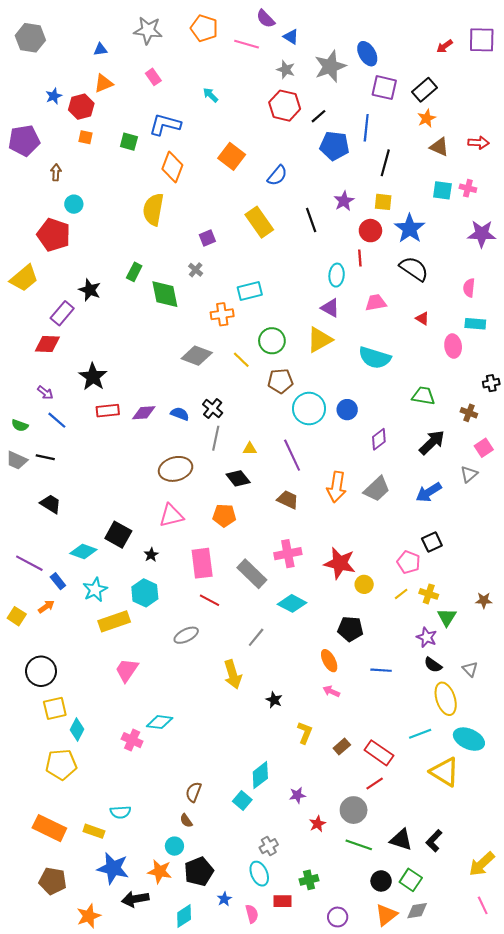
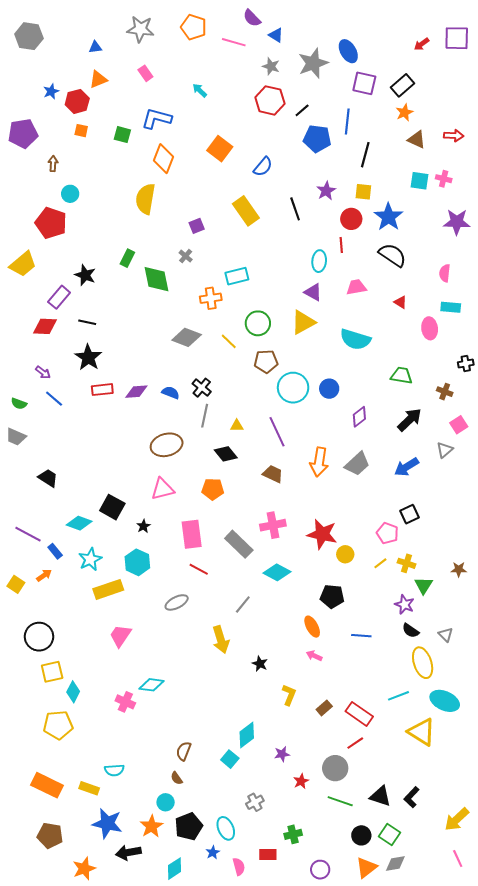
black line: (45, 457) -> (87, 322), moved
orange star: (160, 871) -> (151, 826), turned 30
cyan ellipse: (259, 874) -> (226, 828), moved

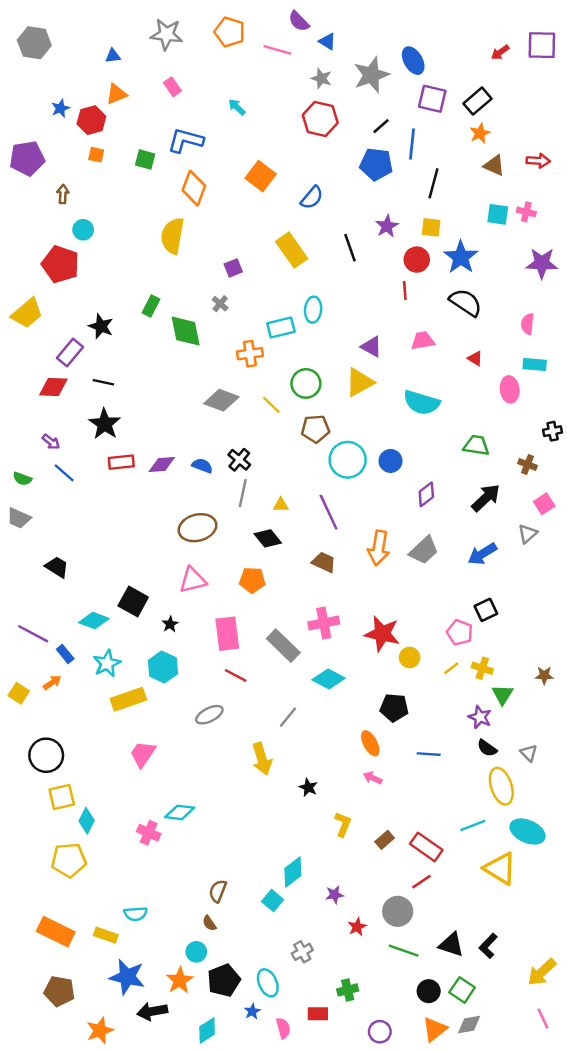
black line: (302, 110) -> (381, 126), moved
cyan ellipse: (319, 261) -> (313, 310), moved

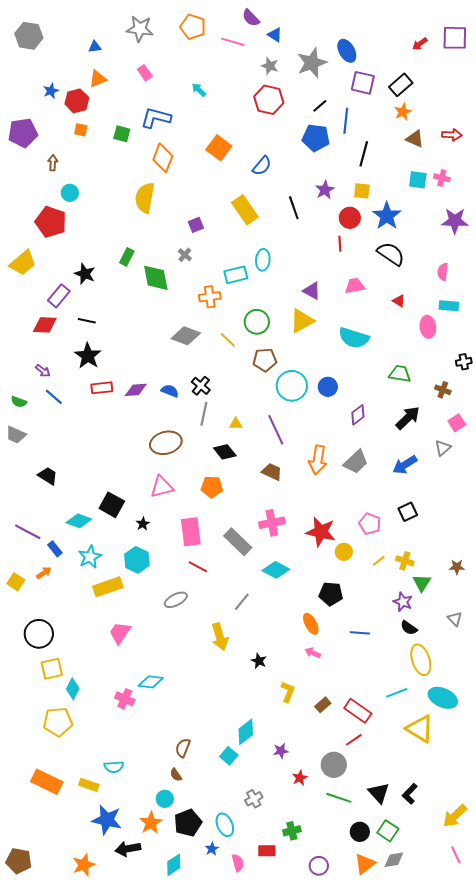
pink pentagon: (460, 633) -> (370, 524), moved
gray triangle: (529, 753) -> (455, 619), moved
black triangle: (451, 945) -> (379, 793), turned 30
brown pentagon: (59, 991) -> (19, 861), moved

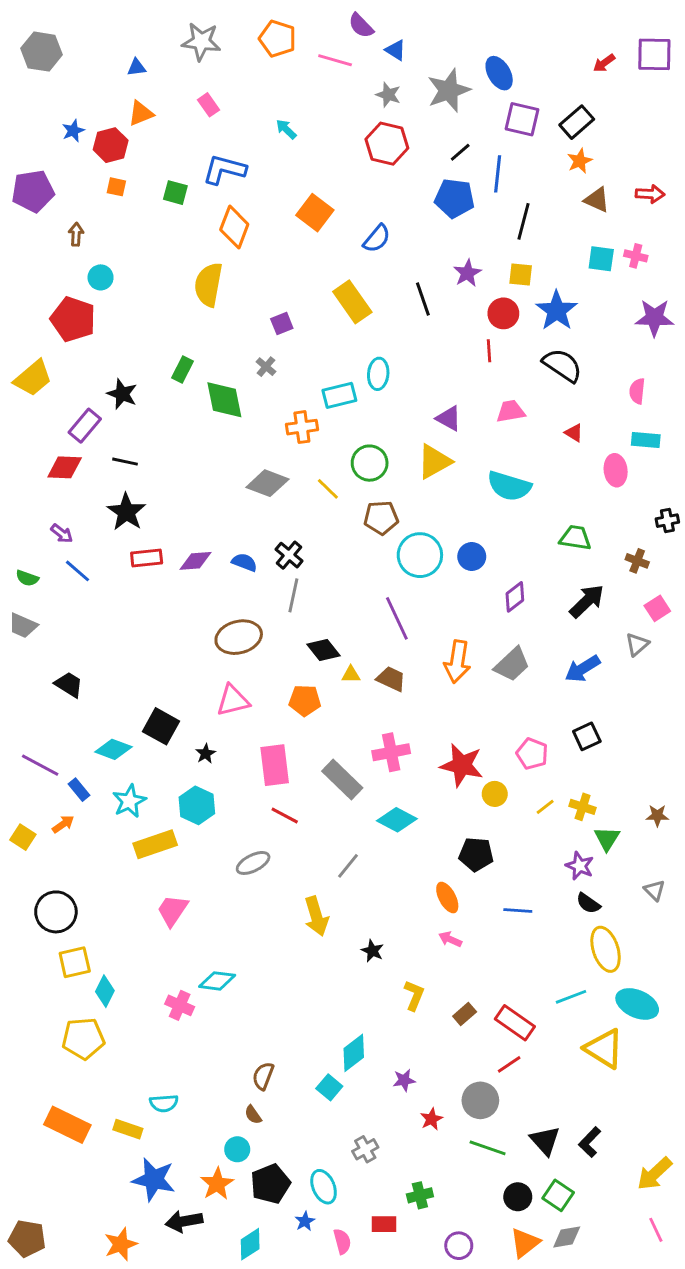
yellow triangle: (236, 424) -> (351, 675), moved

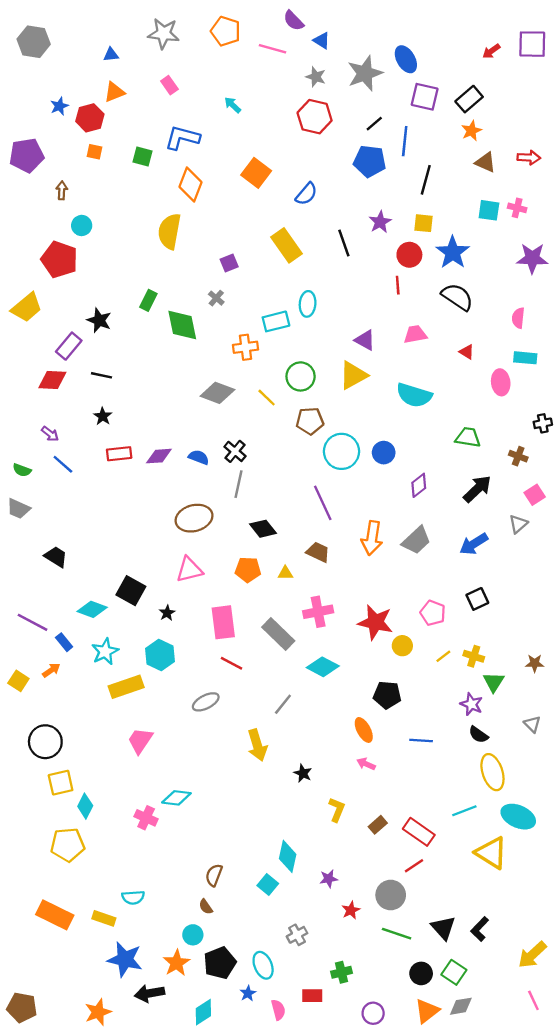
black star: (126, 512) -> (103, 416), size x0.6
yellow triangle: (351, 675) -> (285, 573), moved
cyan diamond: (354, 1053) -> (288, 856), turned -40

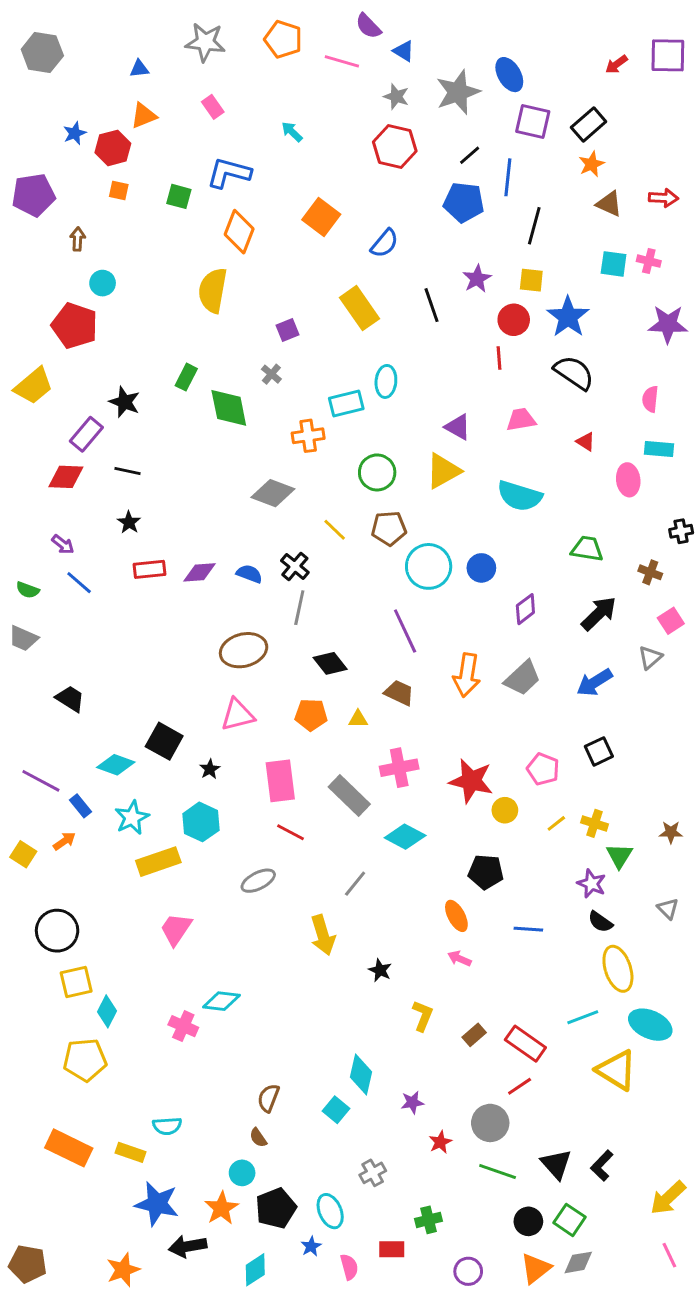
yellow line: (267, 398) -> (335, 530), moved

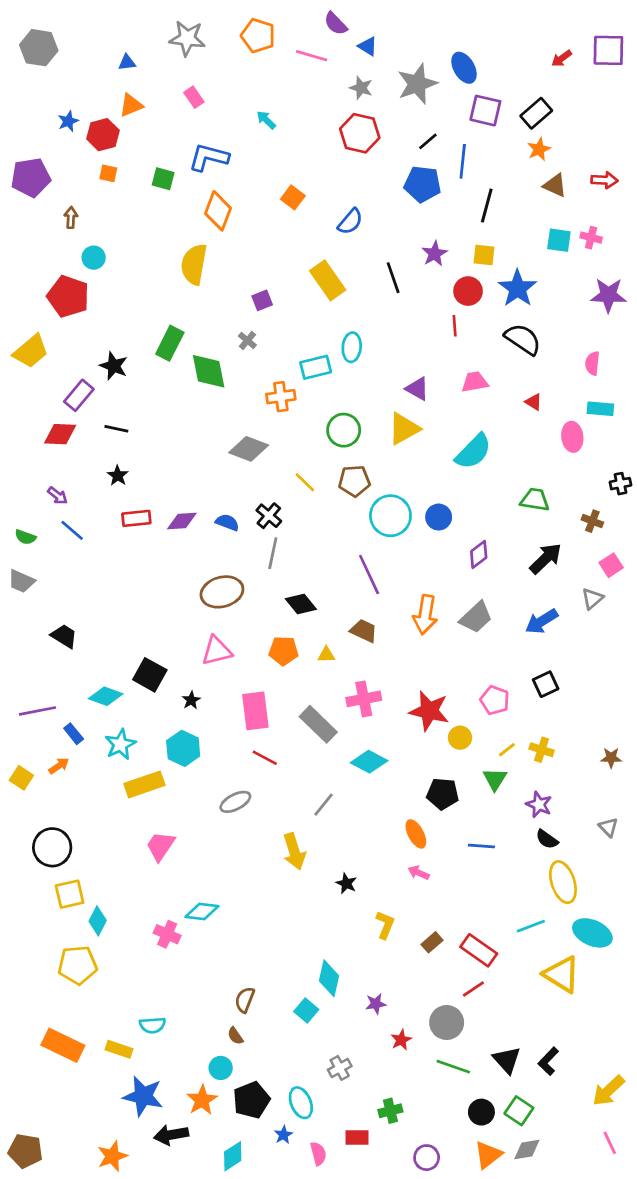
orange square: (321, 217) -> (293, 197), size x0.7
green rectangle: (186, 377) -> (170, 343), size x1.4
cyan semicircle: (520, 496) -> (473, 452), turned -63
purple line: (41, 781) -> (37, 711), turned -39
green triangle: (619, 856) -> (495, 779), moved

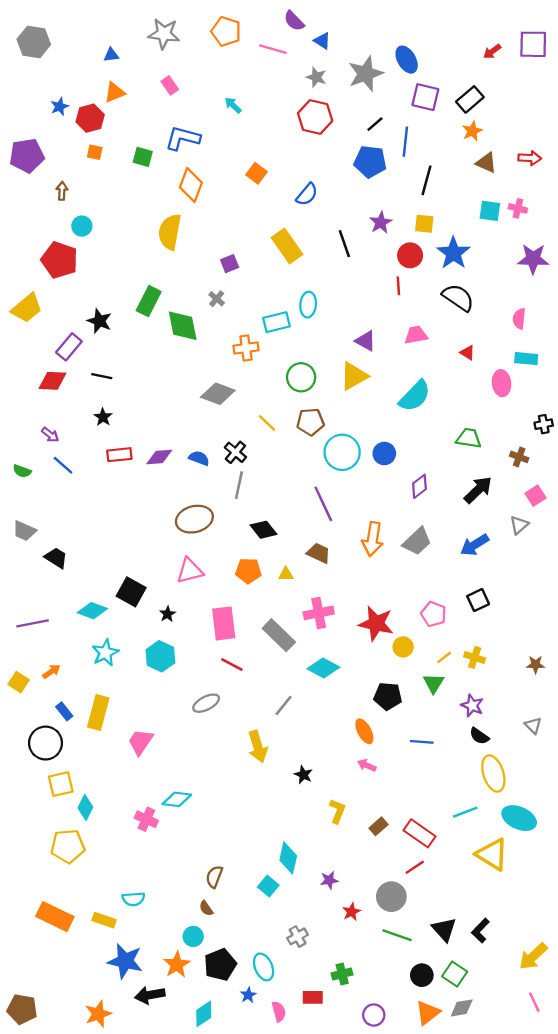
gray trapezoid: (21, 581) -> (24, 531), moved
blue rectangle: (74, 734) -> (64, 711), moved
yellow rectangle: (144, 784) -> (98, 713), moved, turned -56

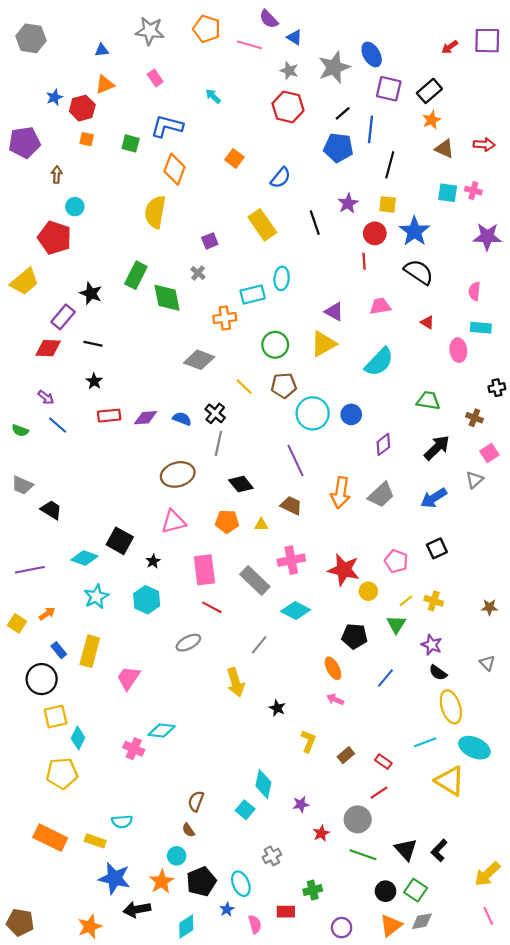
blue line: (422, 742) -> (386, 678), turned -54
red rectangle: (419, 833) -> (383, 762), size x0.6

